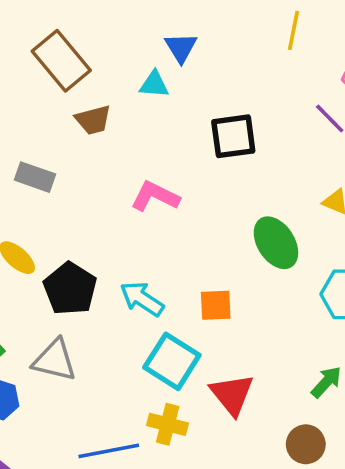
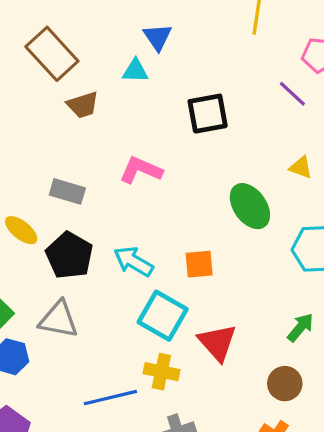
gray rectangle: (35, 177) -> (67, 191), moved

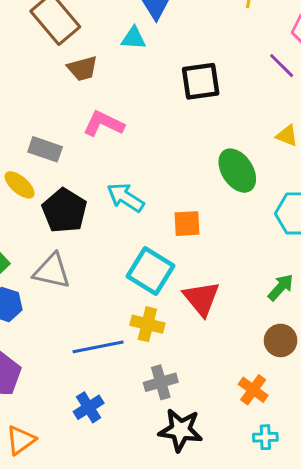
pink L-shape: (141, 170) -> (104, 124), moved
gray rectangle: (67, 191) -> (45, 149), moved
cyan arrow: (133, 261) -> (126, 197), moved
brown circle: (285, 384) -> (281, 340), moved

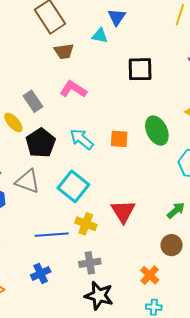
gray rectangle: (45, 149) -> (33, 101), turned 30
orange square: (187, 224) -> (119, 139), moved
cyan square: (151, 271) -> (73, 186), moved

